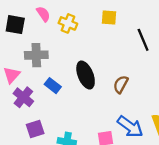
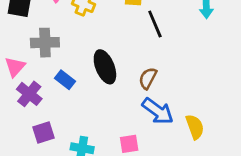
black line: (143, 40) -> (155, 24), moved
blue arrow: (130, 127) -> (158, 111), moved

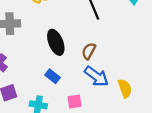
blue rectangle: (65, 80) -> (53, 76), moved

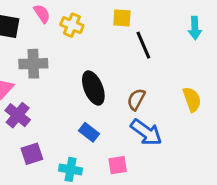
yellow semicircle: (125, 88) -> (192, 99), moved

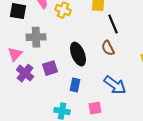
brown semicircle: (136, 99) -> (108, 48), moved, turned -56
blue rectangle: (89, 132) -> (75, 85), turned 64
purple square: (32, 154) -> (50, 68), moved

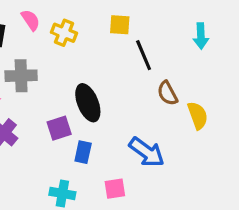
brown semicircle: (108, 48) -> (167, 93), moved
purple square: (50, 68) -> (59, 128), moved

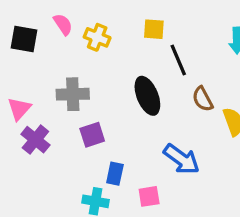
gray cross: (21, 76) -> (73, 94), moved
black ellipse: (88, 103) -> (147, 96), moved
blue rectangle: (83, 152) -> (115, 174), moved

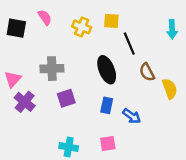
yellow cross: (97, 37) -> (82, 27), moved
blue arrow: (182, 159) -> (132, 116), size x0.7
blue rectangle: (115, 174) -> (107, 105), moved

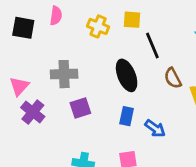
pink semicircle: (45, 17) -> (56, 16), turned 42

